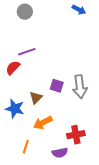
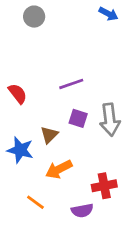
purple line: (27, 52) -> (71, 84), moved
red semicircle: (13, 68) -> (18, 94), turned 98
orange line: (26, 147) -> (35, 202), turned -72

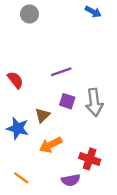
red cross: (104, 186) -> (90, 159), turned 30
orange line: (35, 202) -> (21, 178), moved

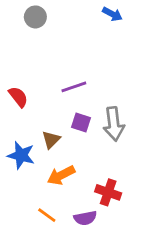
orange line: (21, 178) -> (47, 215), moved

